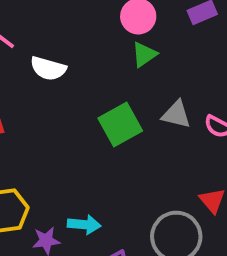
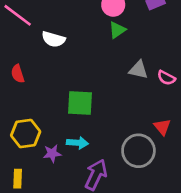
green square: (120, 124) -> (80, 103), moved, turned 32

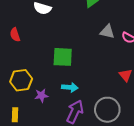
cyan arrow: (77, 143) -> (70, 87), moved
gray circle: (138, 151) -> (107, 110), moved

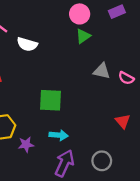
gray circle: (107, 110) -> (102, 161), size x0.7

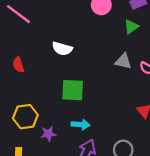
green triangle: (83, 36) -> (131, 27), moved
white semicircle: (27, 44) -> (62, 49), moved

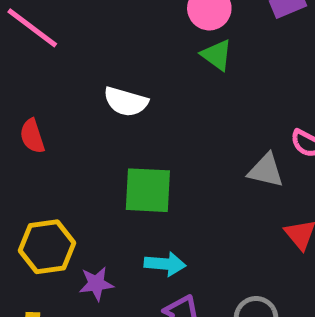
green triangle: (131, 27) -> (217, 55), moved, turned -49
gray triangle: (123, 61) -> (266, 171), moved

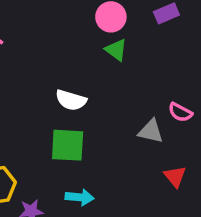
white semicircle: (126, 102) -> (71, 100), moved

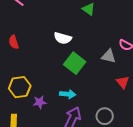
green square: (68, 145) -> (75, 63), moved, turned 35

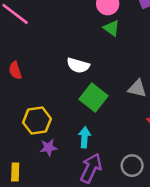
yellow hexagon: (20, 87) -> (37, 121), moved
cyan arrow: (68, 94) -> (85, 137), turned -91

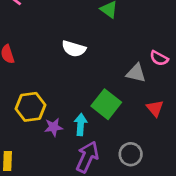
green square: (94, 97) -> (106, 104), moved
purple star: (49, 148) -> (54, 127), moved

